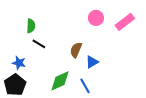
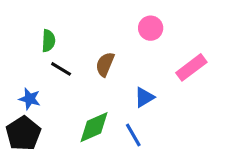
pink rectangle: (125, 22) -> (191, 67), moved
brown semicircle: (76, 50) -> (105, 64), moved

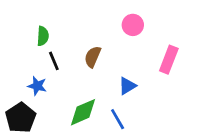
pink rectangle: (191, 67) -> (169, 60), turned -32
black line: (61, 69) -> (54, 61), turned 36
blue star: (30, 99) -> (37, 86), moved

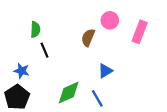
brown semicircle: (93, 57) -> (88, 38), moved
pink rectangle: (169, 60) -> (140, 32), moved
blue star: (37, 86) -> (22, 71), moved

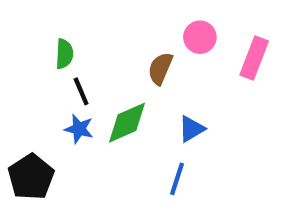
blue star: (22, 71) -> (79, 129), moved
green diamond: (69, 93) -> (127, 123), moved
blue line: (97, 98) -> (177, 179), turned 48

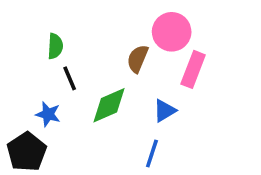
pink circle: (200, 37) -> (172, 32), size x1.4
pink rectangle: (254, 58) -> (193, 69), moved
blue star: (79, 129) -> (48, 114), moved

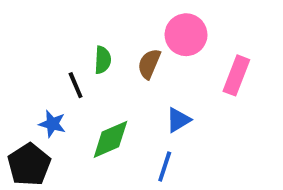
green semicircle: (55, 46) -> (103, 60), moved
pink rectangle: (193, 69) -> (236, 75), moved
green diamond: (109, 105) -> (110, 139), moved

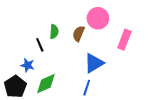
blue triangle: (178, 120) -> (94, 63), size x1.5
green diamond: (110, 139) -> (46, 84), moved

